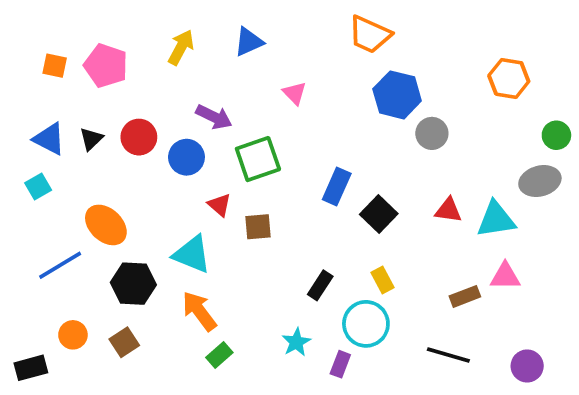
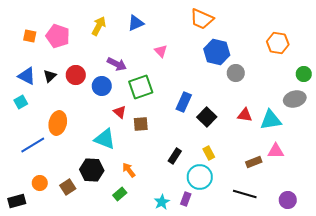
orange ellipse: (106, 225) -> (58, 123), turned 60
black hexagon: (133, 284) -> (92, 170), moved
orange arrow: (199, 311) -> (129, 170), moved, size x0.7
cyan star: (296, 342) -> (162, 202), moved

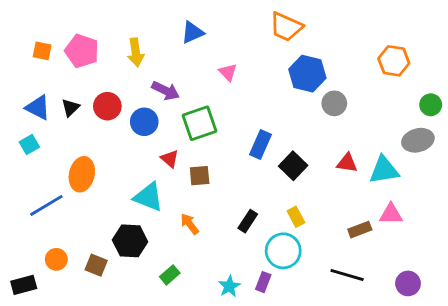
yellow arrow: (99, 26) -> (136, 52), moved, turned 144
orange arrow: (129, 170) -> (190, 224), moved
brown square: (68, 187) -> (96, 265), turned -35

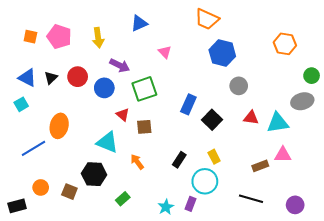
gray circle: (334, 103) -> (239, 86), moved

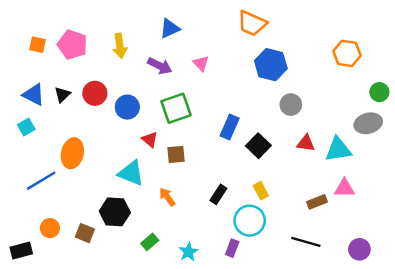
purple arrow: (120, 65) -> (160, 66), moved
cyan star: (166, 207) -> (188, 252), moved

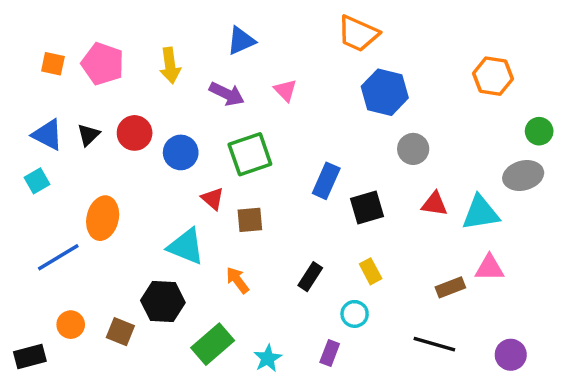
black square: (258, 146) -> (367, 207), turned 30
cyan circle: (250, 221) -> (355, 314), size x0.6
green rectangle: (150, 242) -> (213, 344), size x1.6

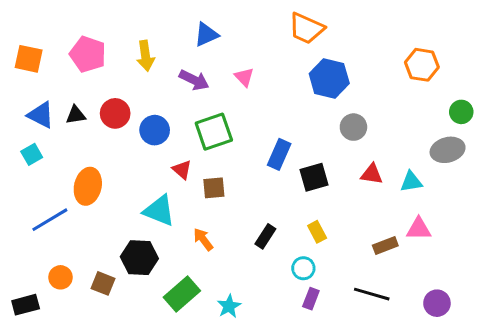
orange square: (53, 64) -> (29, 59), moved, size x1.4
black triangle: (88, 135) -> (76, 115), turned 35
cyan triangle: (481, 213) -> (411, 182), size x0.7
purple rectangle: (330, 353) -> (311, 299), moved

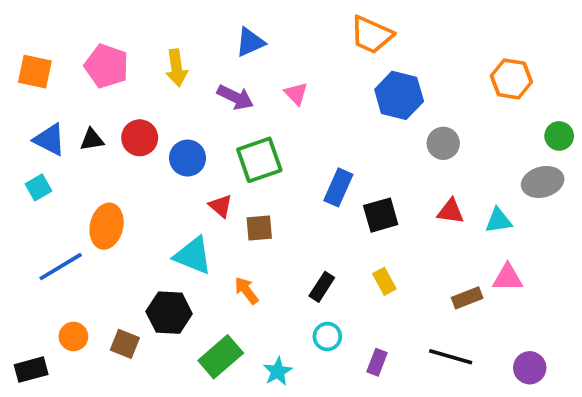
gray circle: (353, 127) -> (443, 143), moved
cyan circle: (303, 268) -> (327, 336), moved

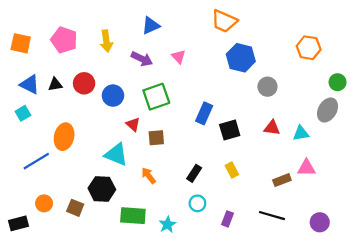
gray ellipse: (543, 182) -> (328, 110), turned -45
green rectangle: (221, 357) -> (133, 216), turned 45

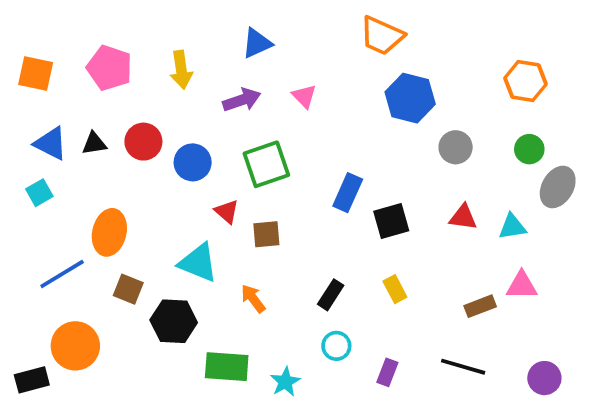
purple arrow: (142, 59) -> (242, 100), turned -45
green circle: (338, 82) -> (529, 149), moved
orange circle: (44, 203) -> (75, 346), size x1.6
brown square: (75, 208) -> (128, 289), moved

